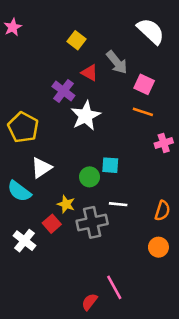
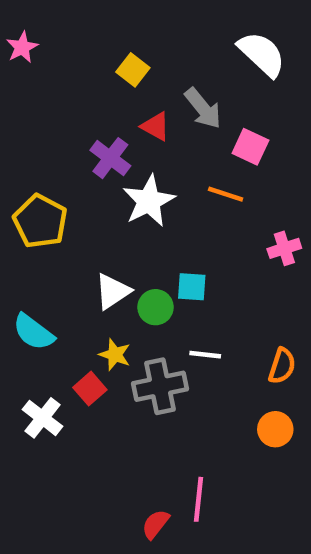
orange line: (143, 112) -> (226, 194), moved
white triangle: (41, 168) -> (113, 291), moved
pink line: (114, 287) -> (198, 499), turned 35

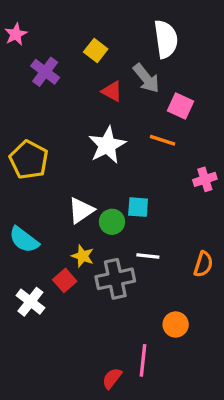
white semicircle: (262, 54) -> (166, 39), moved, turned 39
purple cross: (110, 158) -> (45, 72), moved
orange circle: (275, 429) -> (176, 325), moved

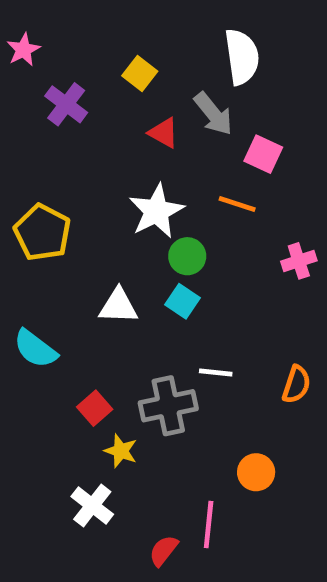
cyan square: (138, 207) -> (182, 301), moved, turned 30
white triangle: (81, 210) -> (118, 306), turned 36
green circle: (112, 222) -> (187, 256), moved
yellow star: (83, 256) -> (121, 451), moved
white cross: (30, 302) -> (92, 505), moved

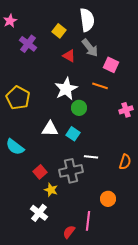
white semicircle: (242, 57) -> (87, 20), moved
cyan square: (182, 301) -> (73, 134), moved

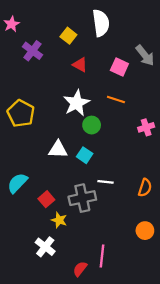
gray arrow: (90, 48) -> (145, 55), moved
pink square: (111, 65) -> (119, 67), moved
cyan semicircle: (15, 147) -> (17, 183), moved, turned 96
orange circle: (108, 199) -> (145, 231), moved

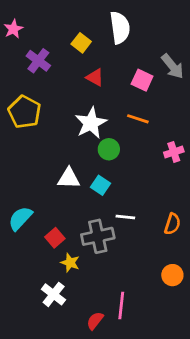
yellow pentagon: (21, 113) -> (24, 112), moved

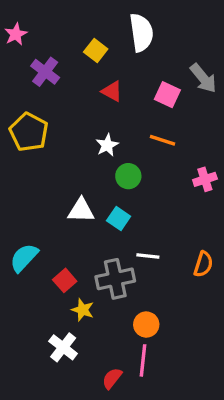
white star: (91, 123) -> (107, 145), size x0.6
orange circle: (172, 275) -> (146, 325), moved

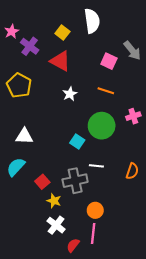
pink star: (16, 34) -> (12, 31), moved
red triangle: (112, 91) -> (60, 61), moved, size x1.5
green circle: (128, 176) -> (102, 126), moved, size x1.6
white triangle: (81, 210) -> (24, 136), moved
white cross: (63, 347) -> (56, 225), moved

